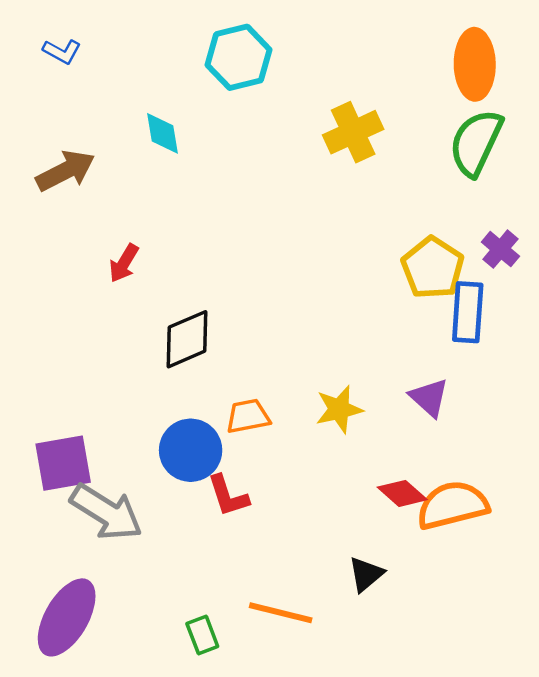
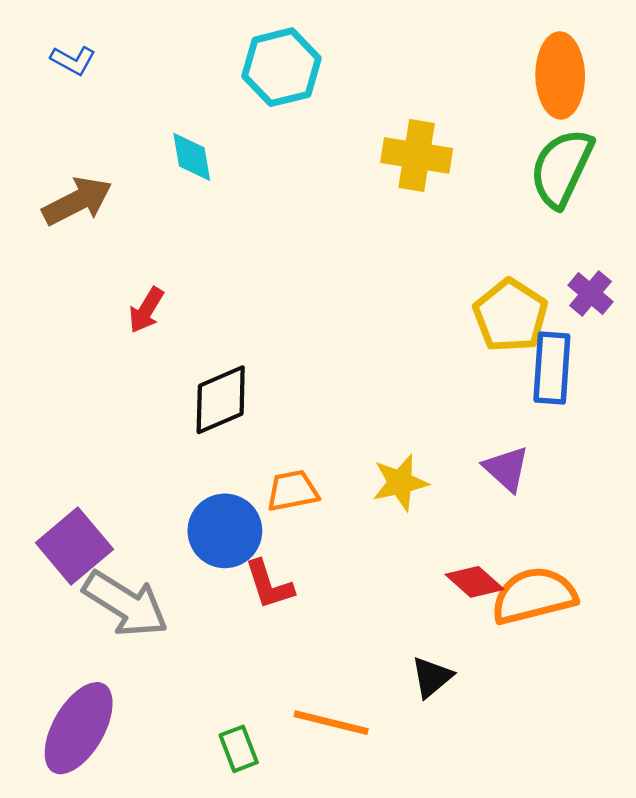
yellow cross: (353, 132) -> (417, 156), turned 34
purple square: (63, 463) -> (74, 546), turned -30

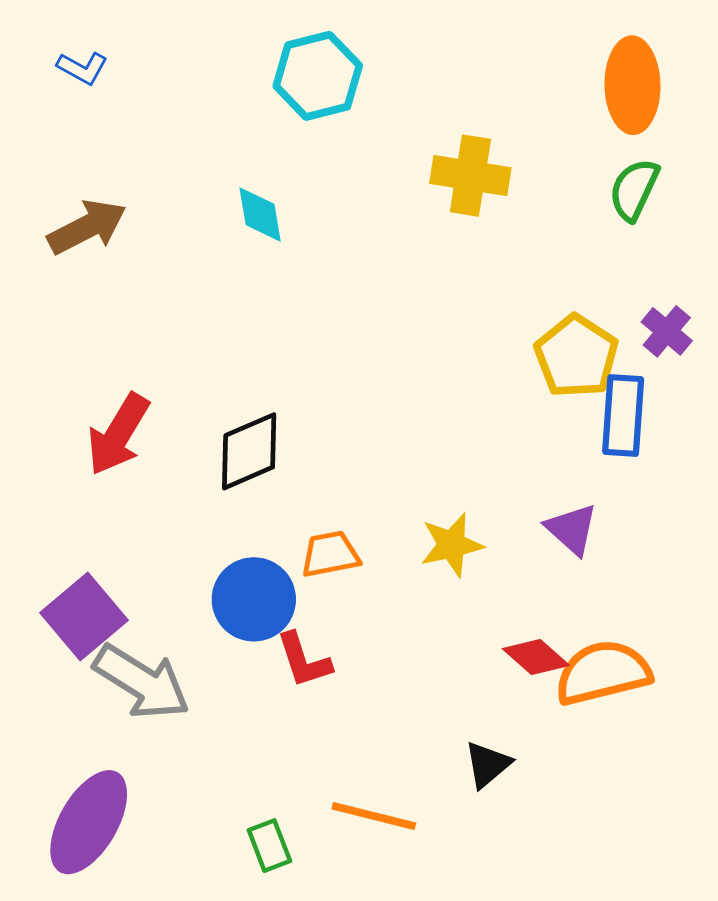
cyan diamond: (192, 157) -> (260, 215), moved
green semicircle: (562, 168) -> (634, 190), size x0.7
red arrow: (146, 310) -> (118, 434), moved, size x1.6

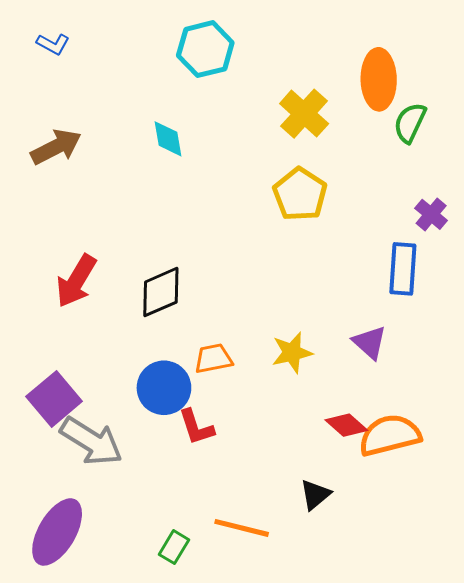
orange ellipse: (632, 85) -> (379, 79), moved
yellow cross: (470, 176) -> (304, 114), turned 33
yellow pentagon: (576, 356) -> (300, 194), moved
green rectangle: (269, 846) -> (174, 547), turned 52

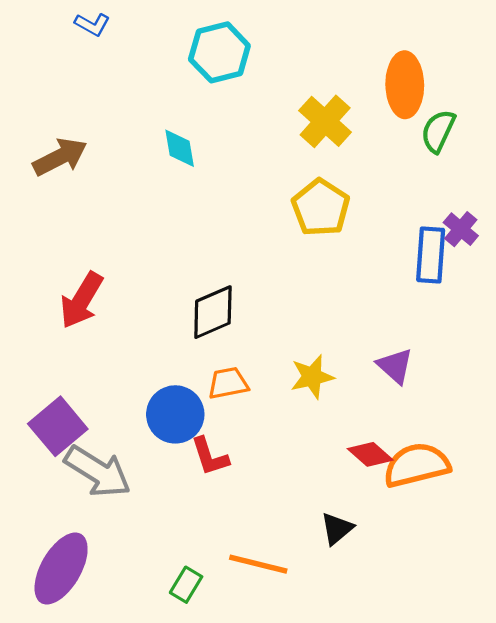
blue L-shape: (53, 44) -> (92, 24), moved
blue rectangle: (403, 269) -> (431, 255), moved
black diamond: (161, 292) -> (213, 312), moved

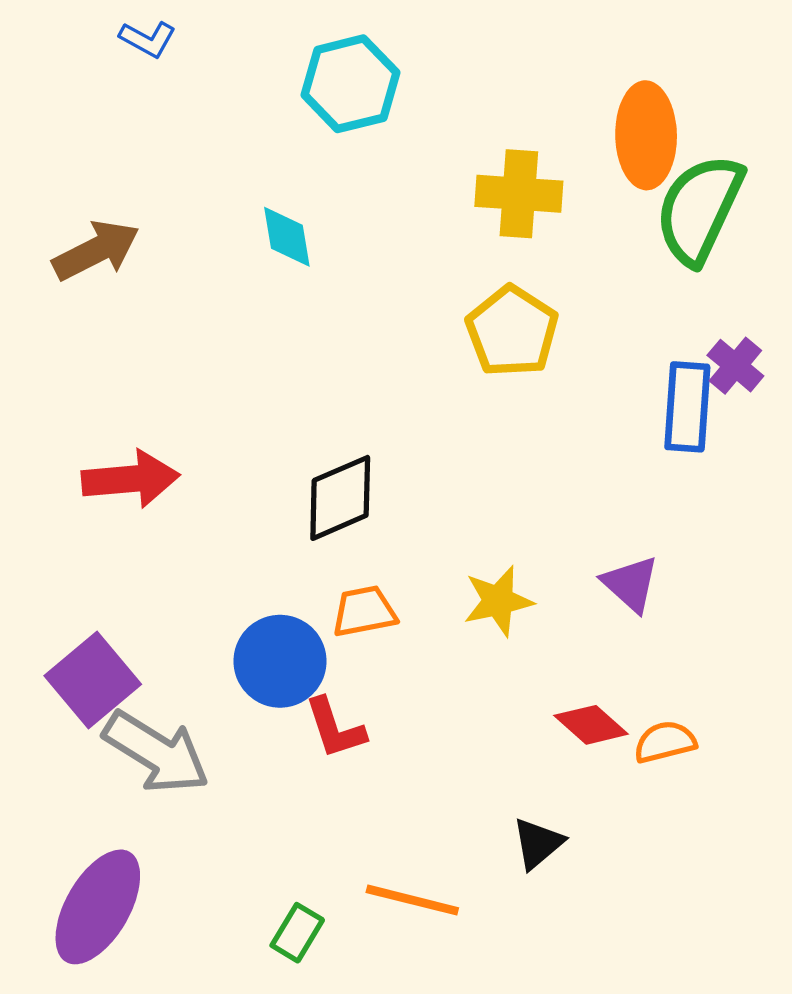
yellow cross: (325, 121) -> (519, 194), turned -38
green semicircle: (438, 131) -> (699, 209), size x1.6
red arrow: (82, 300) -> (130, 479), turned -126
orange semicircle: (417, 465) -> (665, 742), size x0.6

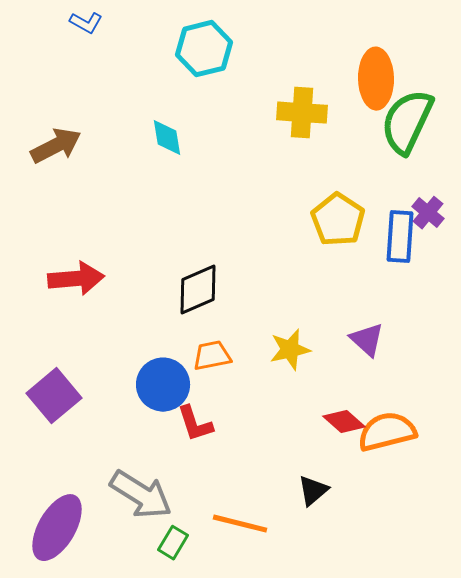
yellow pentagon: (512, 331) -> (338, 220), moved
orange semicircle: (665, 742) -> (387, 432), size x1.6
gray arrow: (156, 752) -> (141, 495), moved

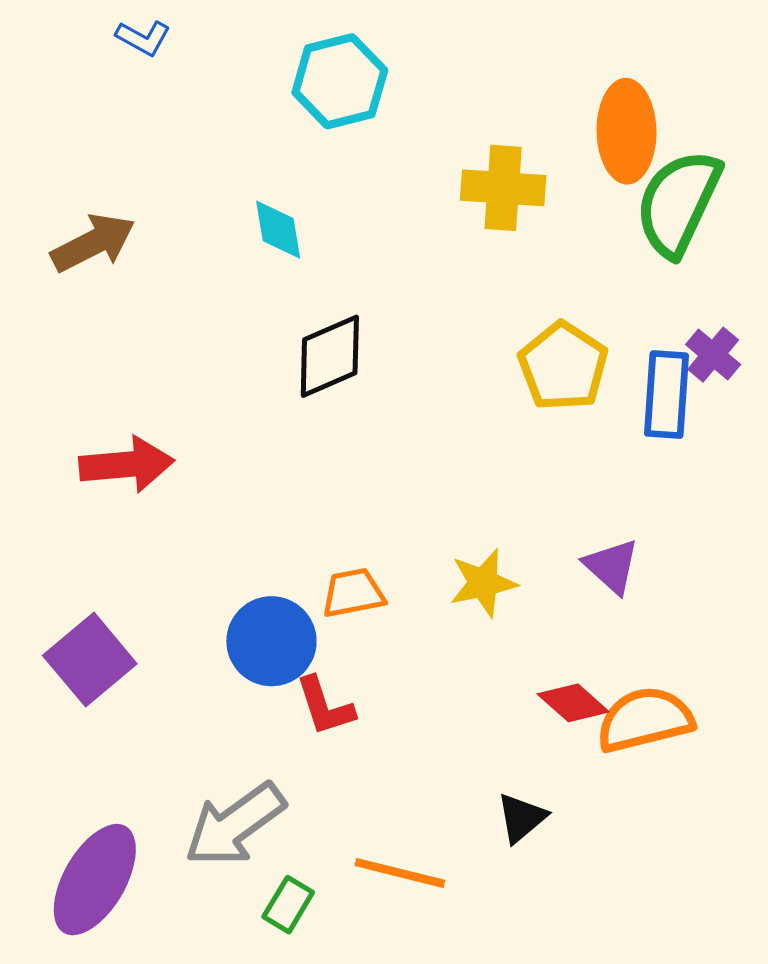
black diamond: (198, 290) -> (330, 356), moved
gray arrow: (141, 495) -> (235, 825), turned 112

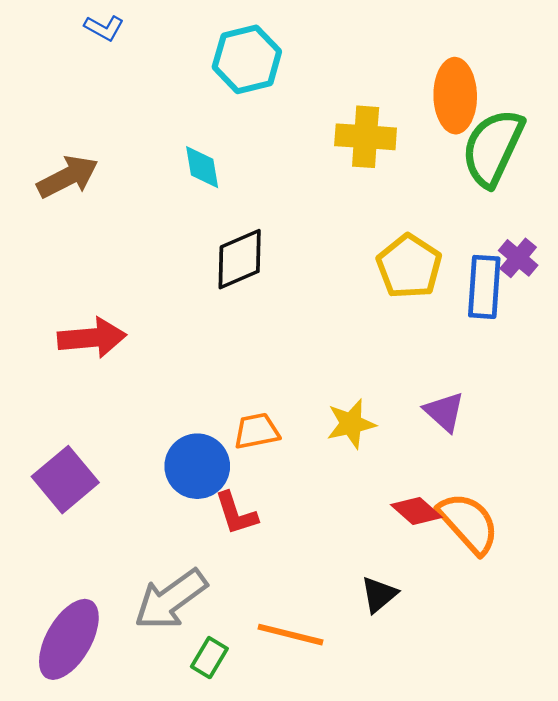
orange semicircle: (645, 720) -> (469, 523), turned 62

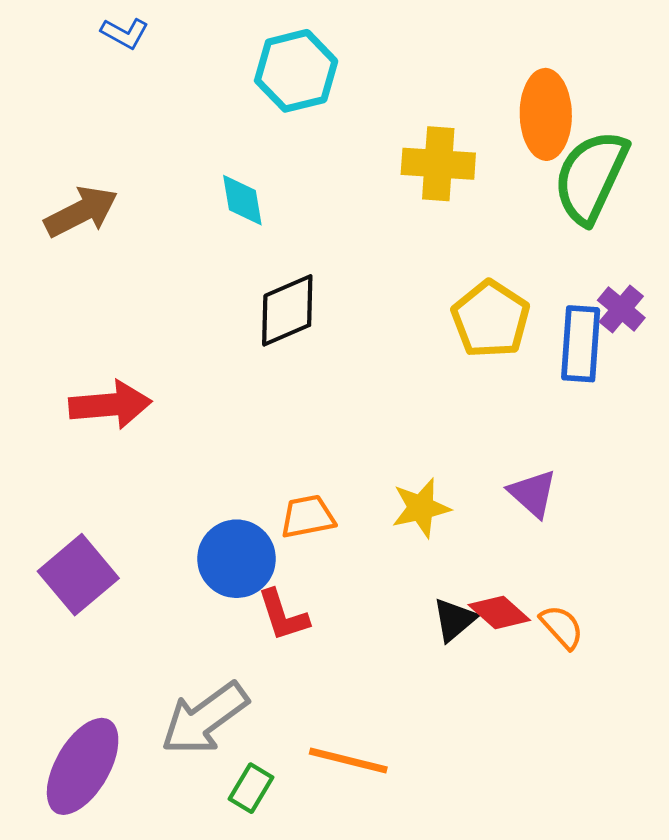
orange semicircle: (469, 523) -> (562, 627), size x0.6
black triangle: (379, 595) -> (454, 620), moved

